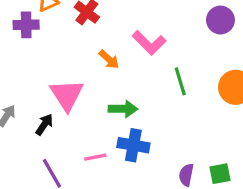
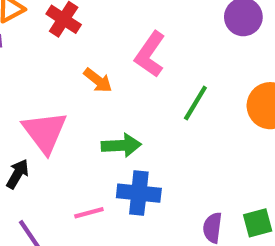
pink L-shape: (149, 43) -> (150, 54), turned 84
green line: (180, 81) -> (195, 103), turned 52

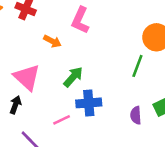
green line: (195, 103) -> (137, 66), moved
green arrow: (121, 145) -> (73, 77), turned -35

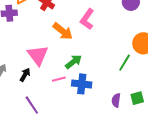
orange arrow: (52, 41) -> (63, 31), size x1.5
pink line: (62, 120) -> (59, 79), moved

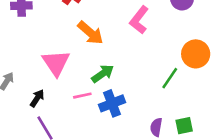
pink L-shape: (87, 19) -> (139, 20), moved
black arrow: (25, 75) -> (37, 98), moved
blue cross: (82, 84) -> (112, 103), turned -30

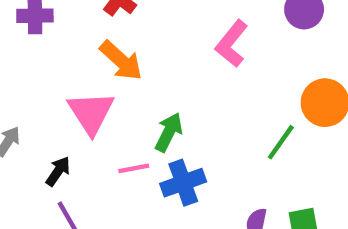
orange arrow: (90, 33) -> (121, 61), moved
green arrow: (103, 74) -> (169, 132), turned -30

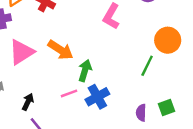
orange arrow: (121, 61) -> (60, 50), moved
pink triangle: (91, 113) -> (21, 52), moved, turned 40

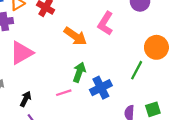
orange arrow: (60, 50) -> (75, 36), moved
blue cross: (97, 97) -> (101, 88), moved

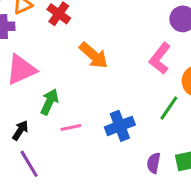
pink L-shape: (105, 23) -> (160, 58), moved
green arrow: (79, 72) -> (49, 102), moved

